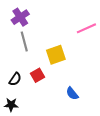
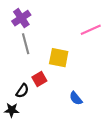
yellow square: (56, 55) -> (59, 58), turned 30
black semicircle: (15, 79) -> (22, 91), moved

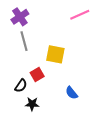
pink line: (91, 30) -> (80, 15), moved
black star: (12, 110) -> (32, 104), moved

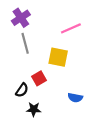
pink line: (80, 15) -> (71, 28), moved
blue semicircle: (72, 93) -> (75, 98), turned -40

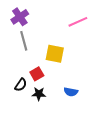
pink line: (71, 28) -> (78, 22), moved
black star: (34, 109) -> (39, 94), moved

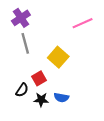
yellow square: (55, 54) -> (58, 57), turned 30
blue semicircle: (71, 92) -> (61, 98), moved

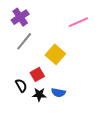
gray line: (25, 43) -> (24, 41), turned 54
black semicircle: (22, 90) -> (21, 86), turned -64

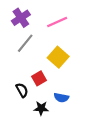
pink line: (78, 22) -> (57, 22), moved
black star: (39, 95) -> (41, 108), moved

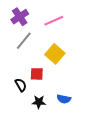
red square: (39, 78) -> (37, 74), turned 32
blue semicircle: (61, 98) -> (64, 99), moved

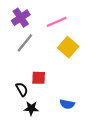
yellow square: (55, 54) -> (68, 47), moved
black star: (39, 102) -> (31, 108), moved

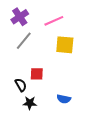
yellow square: (68, 47) -> (65, 45), turned -36

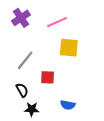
gray line: (24, 41) -> (25, 60), moved
red square: (37, 74) -> (48, 77), moved

